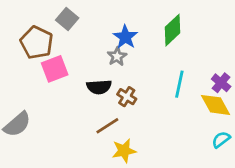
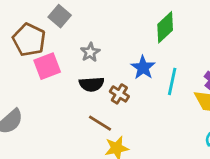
blue star: (125, 37) -> (143, 68), moved
gray star: (117, 56) -> (90, 52), moved
brown line: (107, 126) -> (100, 123), turned 65

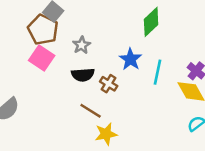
brown pentagon: (29, 40) -> (43, 30), moved
pink square: (47, 66) -> (42, 58), turned -35

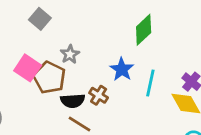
brown pentagon: (43, 30) -> (49, 78), moved
black semicircle: (83, 75) -> (73, 101), moved

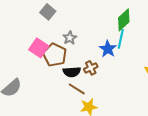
cyan line: (150, 83) -> (121, 39), moved
brown cross: (99, 95) -> (91, 68), turned 32

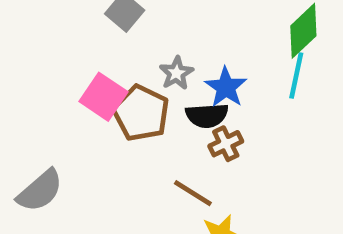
blue star: (108, 49) -> (226, 87), moved
black semicircle: (72, 72) -> (207, 115), moved

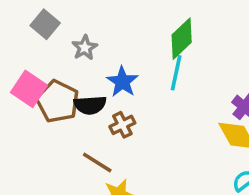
gray star: (176, 73) -> (85, 48), moved
black semicircle: (207, 115) -> (90, 105), moved

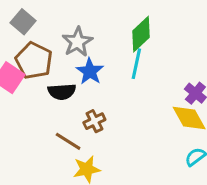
gray star: (85, 48) -> (77, 42), moved, size x1.4
brown pentagon: (58, 101) -> (34, 61), moved
brown cross: (122, 125) -> (94, 121), moved

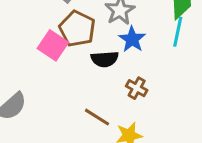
brown cross: (94, 121) -> (137, 88), turned -35
brown line: (68, 141) -> (97, 117), moved

